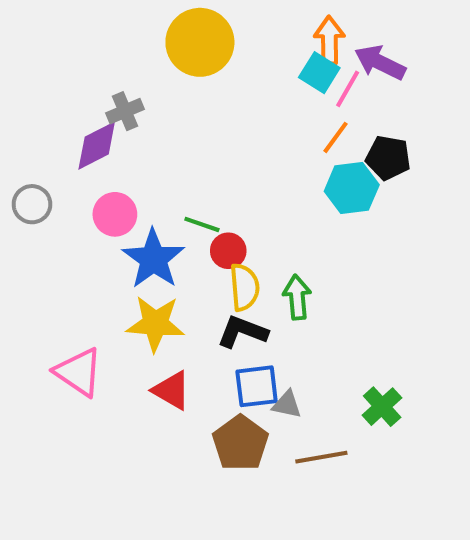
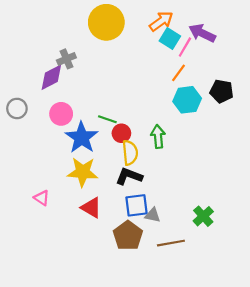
orange arrow: (329, 40) -> (161, 21), moved, turned 55
black pentagon: (388, 158) -> (222, 91), moved
green arrow: (297, 297) -> (158, 136), moved
pink triangle: (79, 372) -> (42, 198), size x0.6

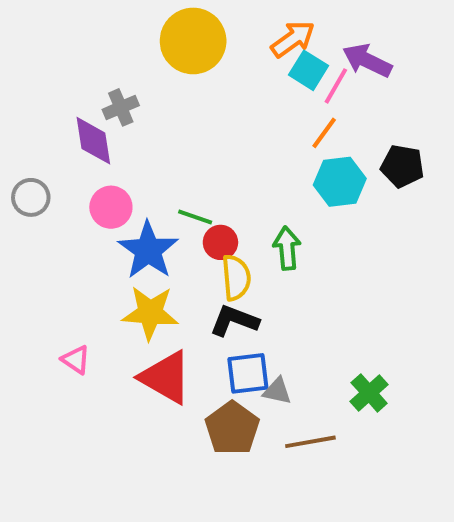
purple diamond: (51, 77) -> (93, 141), turned -72
red triangle: (91, 208) -> (166, 377), size x1.4

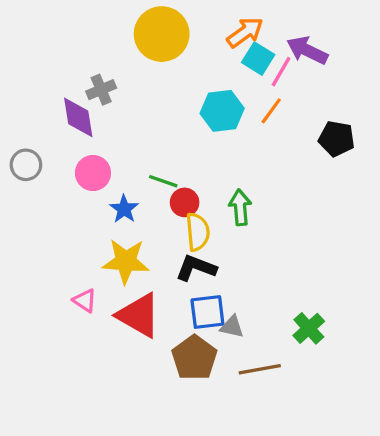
cyan hexagon: (340, 182) -> (222, 111), moved
blue star: (148, 250) -> (124, 209), size x0.6
pink triangle: (76, 360) -> (85, 301), moved

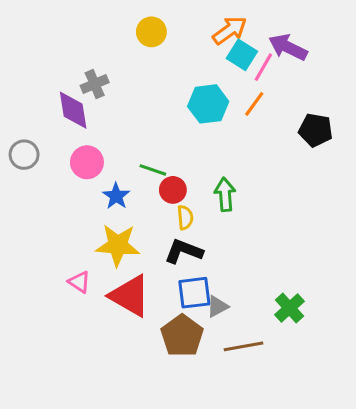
yellow circle: (162, 34) -> (151, 32), size x0.6
yellow semicircle: (198, 232) -> (185, 218), size x0.7
gray triangle: (232, 327) -> (217, 307), turned -40

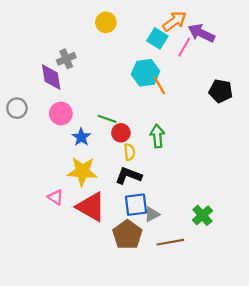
orange arrow: (230, 30) -> (175, 21), moved
cyan square: (242, 55) -> (157, 38), moved
orange line: (254, 104) -> (160, 86), moved, turned -66

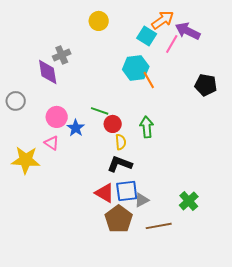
pink circle: (61, 113) -> (57, 117), moved
yellow star: (82, 171) -> (26, 160), moved
pink triangle: (56, 197) -> (52, 143), moved
red triangle: (91, 207) -> (105, 193), moved, size x0.7

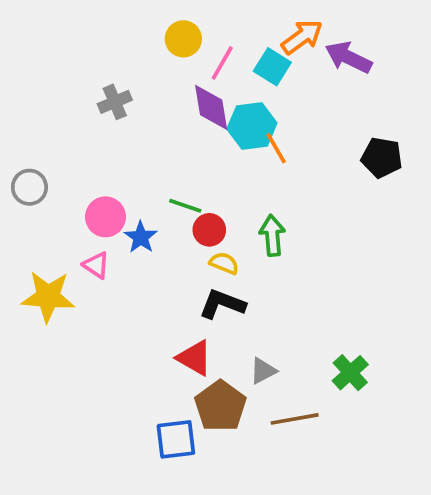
pink line: (172, 44) -> (222, 63), moved
purple diamond: (48, 72) -> (211, 107), moved
yellow semicircle: (121, 142) -> (224, 263), turned -63
blue square: (127, 191) -> (176, 439), moved

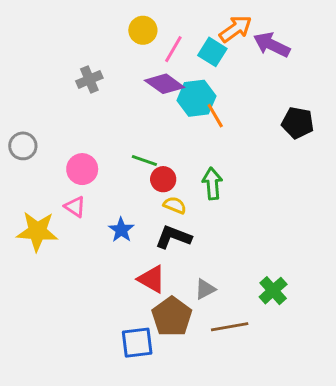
purple diamond: (211, 107) -> (165, 84), turned -45
blue star: (141, 237) -> (121, 230), moved

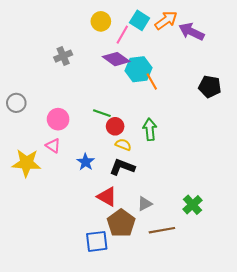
cyan square: (212, 52) -> (140, 20), moved

